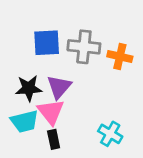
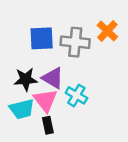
orange cross: (120, 56) -> (107, 31), moved, turned 30
purple triangle: (59, 87) -> (53, 78), turned -40
cyan cross: (110, 134) -> (76, 95), moved

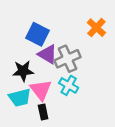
blue square: (42, 38) -> (37, 34), turned 30
gray cross: (75, 42) -> (68, 59), moved, turned -30
purple triangle: (53, 78) -> (47, 54), moved

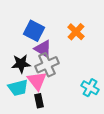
orange cross: (96, 28) -> (76, 32), moved
gray cross: (68, 59) -> (47, 65), moved
cyan cross: (69, 85) -> (90, 88), moved

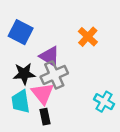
blue square: (34, 31) -> (21, 32), moved
cyan trapezoid: (18, 88) -> (21, 102), turned 95

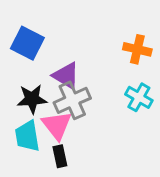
orange cross: (88, 37) -> (137, 49), moved, turned -30
cyan cross: (104, 102) -> (139, 97), moved

